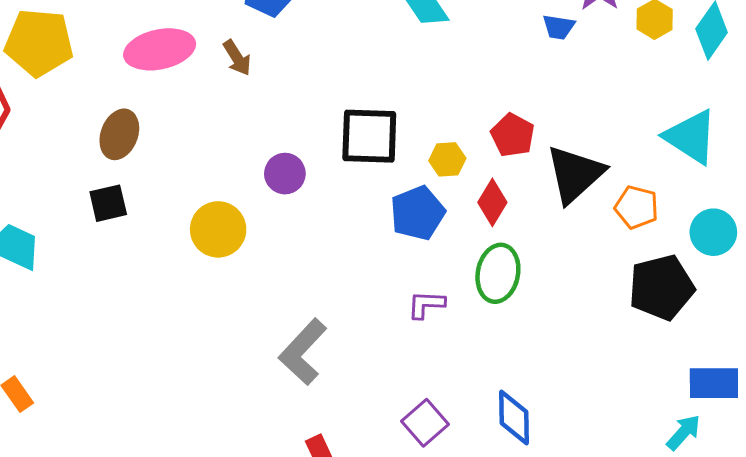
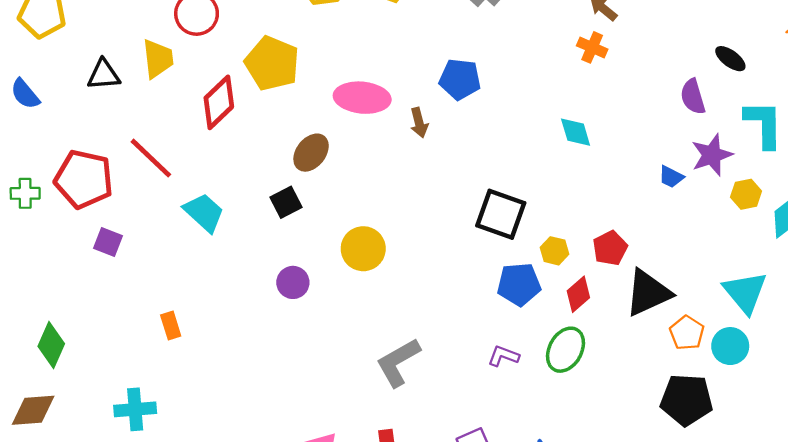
purple circle: (285, 174) -> (293, 282), moved
black square: (108, 203) -> (286, 202), turned -32
cyan circle: (713, 232) -> (730, 346), moved

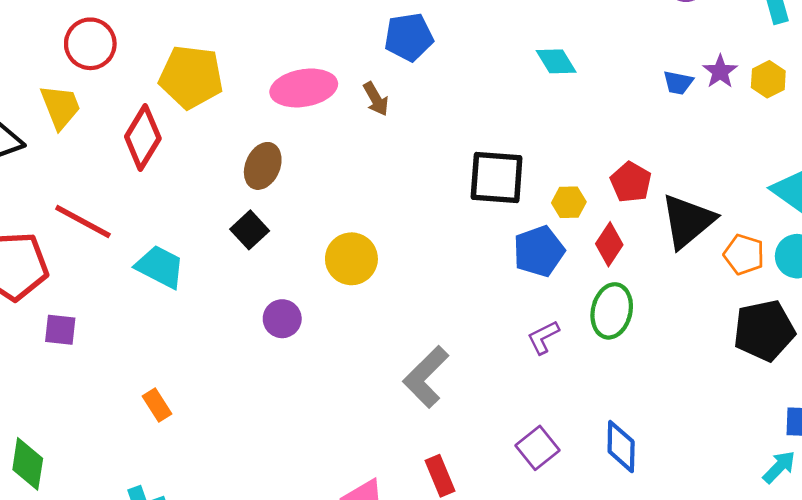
purple star: (712, 155) -> (720, 72), moved, size x0.7
purple L-shape: (503, 356) -> (543, 337), turned -32

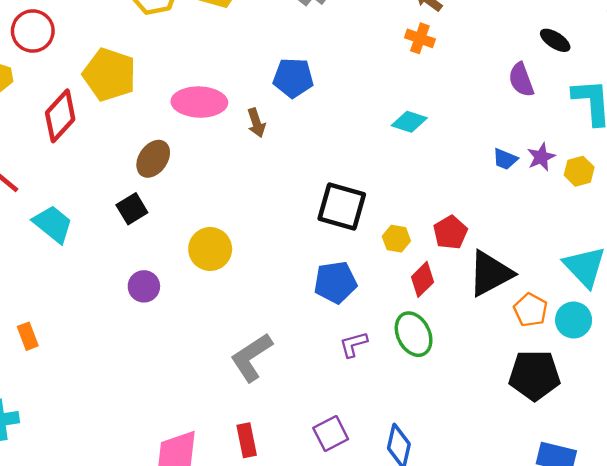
cyan diamond: (556, 61) -> (409, 122), turned -52
blue pentagon: (539, 251) -> (335, 282), moved
green ellipse: (612, 311) -> (414, 334), turned -51

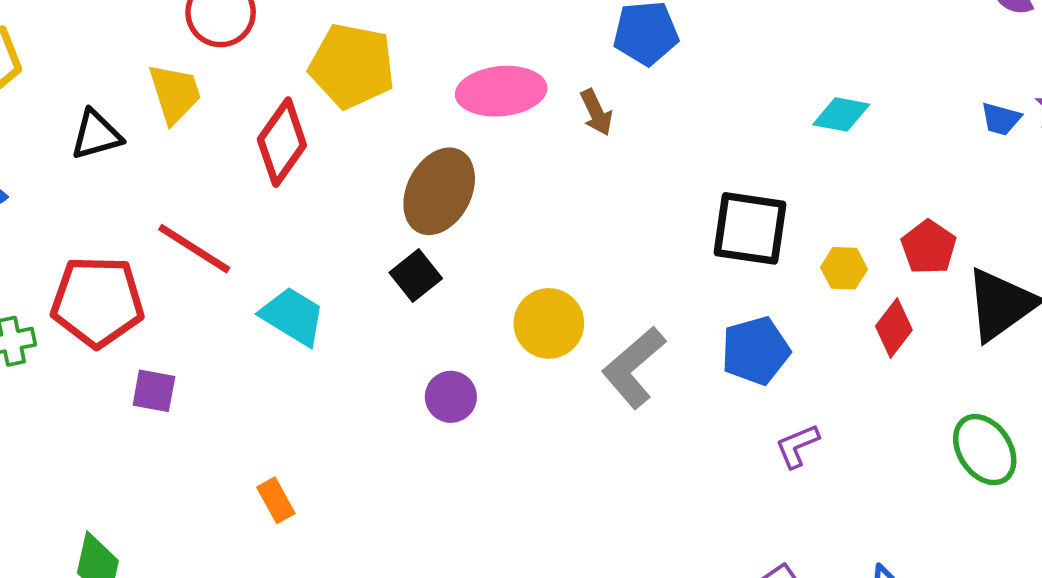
cyan diamond: (409, 122) -> (841, 114), moved
brown ellipse: (153, 159) -> (439, 191), size x1.4
green ellipse: (414, 334) -> (985, 450), moved
gray L-shape: (251, 357) -> (634, 367), moved

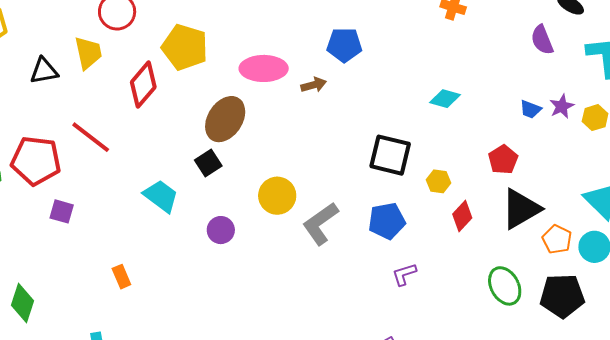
brown arrow: (596, 112) -> (314, 85), turned -85
red pentagon: (929, 247) -> (503, 160), moved
cyan trapezoid: (293, 316) -> (161, 196), moved

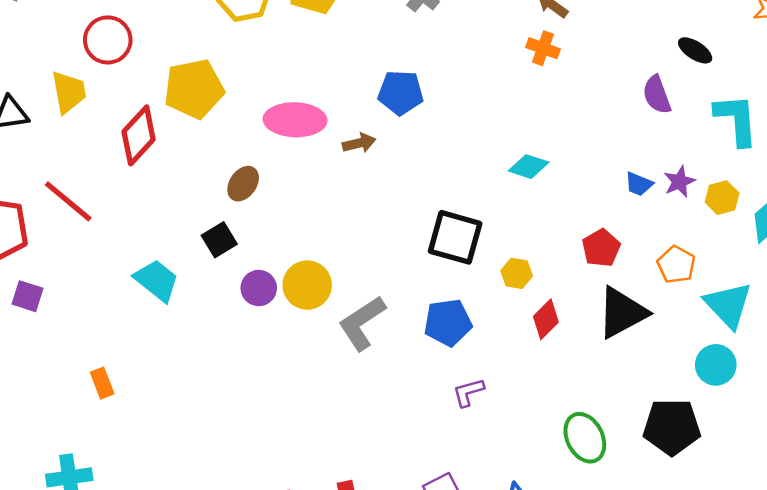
yellow pentagon: (185, 47) -> (194, 89), turned -30
brown ellipse: (225, 119) -> (243, 184), size x0.6
purple circle: (221, 230) -> (259, 288), moved
orange pentagon: (557, 239) -> (676, 265), moved
green ellipse: (505, 286) -> (585, 438), moved

